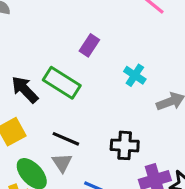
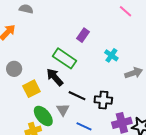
black arrow: (25, 90) -> (55, 77), moved
black line: (66, 139) -> (77, 96), moved

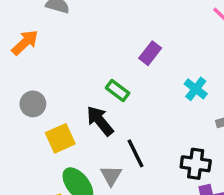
green rectangle: (65, 58) -> (118, 91), size x0.6
black line: (77, 96) -> (135, 153), turned 36
black cross: (103, 100) -> (196, 164), moved

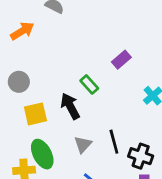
black line: (135, 153) -> (114, 142), moved
gray triangle: (111, 176) -> (83, 145), moved

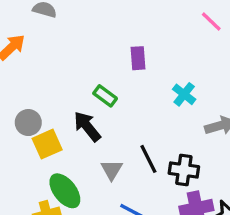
purple rectangle: (121, 60) -> (138, 58), turned -42
gray circle: (19, 82) -> (28, 123), moved

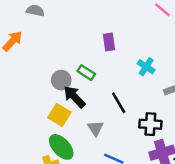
gray circle: (28, 123) -> (61, 80), moved
yellow square: (47, 144) -> (59, 115), moved, turned -30
black line: (148, 159) -> (119, 103), moved

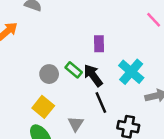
cyan cross: (146, 67) -> (131, 72), size x1.5
black arrow: (74, 97) -> (93, 75), moved

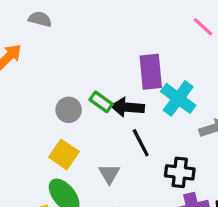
purple rectangle: (99, 44) -> (151, 72), moved, size x1.5
black arrow: (93, 75) -> (128, 107), turned -45

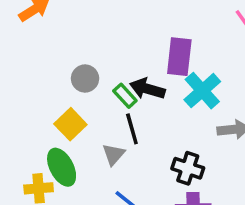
green rectangle: (101, 102) -> (125, 96), moved
black line: (141, 143) -> (132, 129), moved

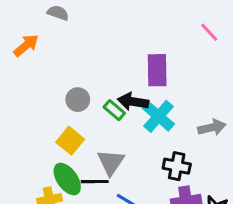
cyan cross: (202, 91) -> (159, 116), moved
black line: (132, 129) -> (95, 182), moved, turned -68
gray triangle: (114, 154) -> (111, 162), size x1.4

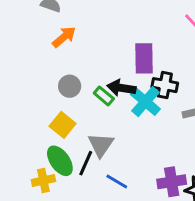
orange arrow: (26, 45) -> (64, 37), moved
black cross: (177, 166) -> (165, 85), moved
black line: (95, 182) -> (86, 163), turned -65

